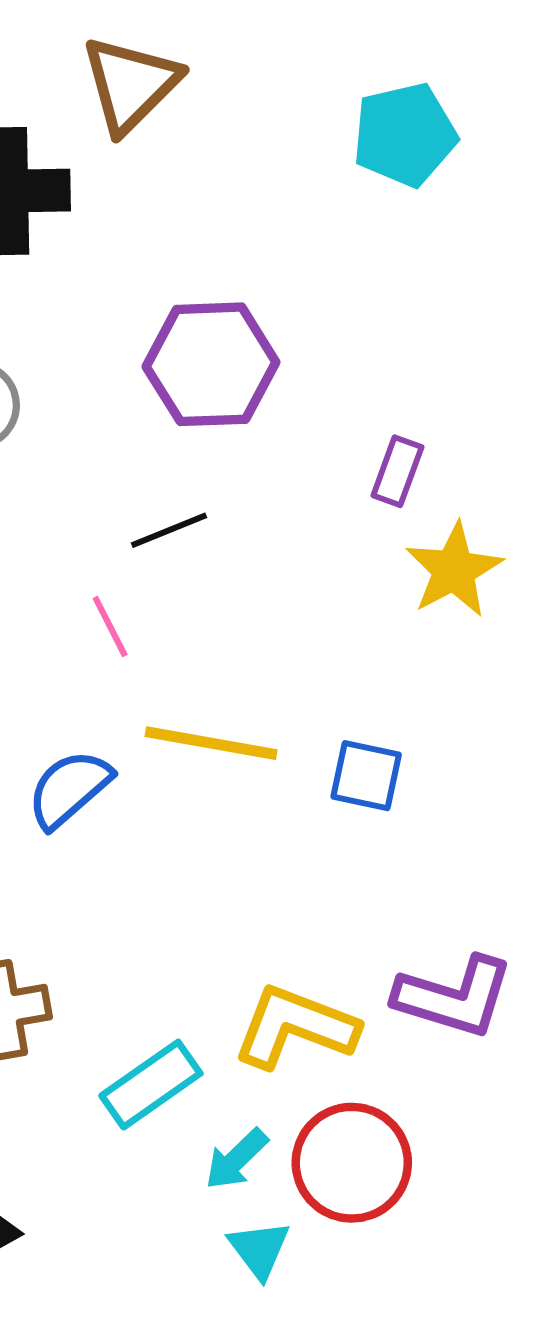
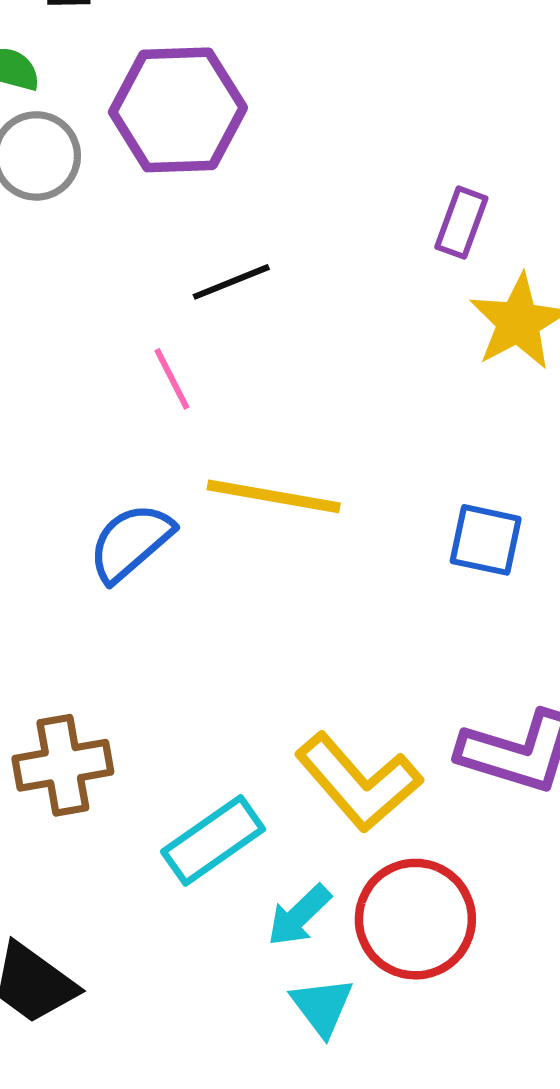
purple hexagon: (211, 364) -> (178, 110), moved
blue square: (366, 776) -> (486, 540), moved
yellow L-shape: (295, 1027) -> (358, 782), turned -152

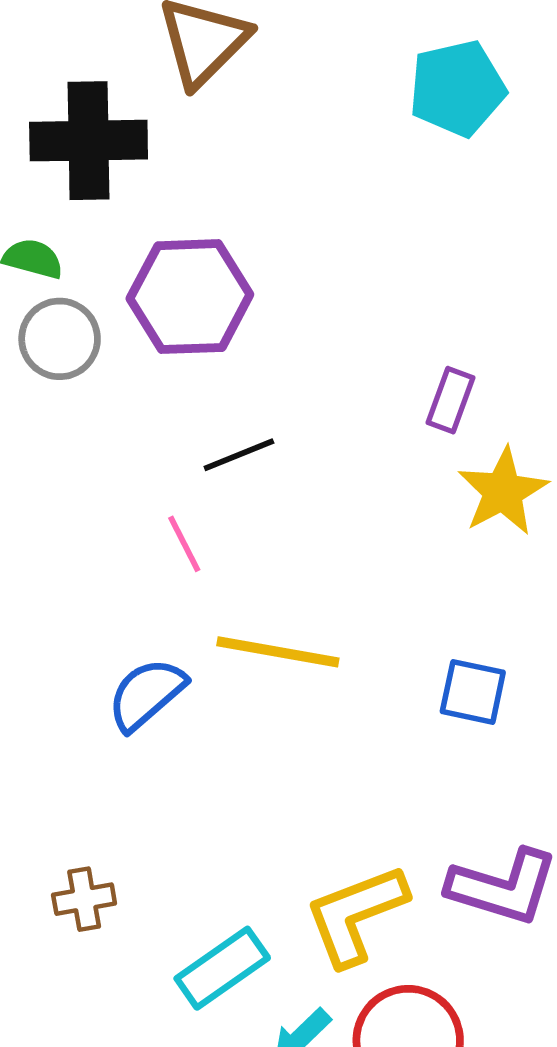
brown cross: (63, 765) -> (84, 899), size x0.7
yellow L-shape: (358, 782) -> (356, 915), turned 110

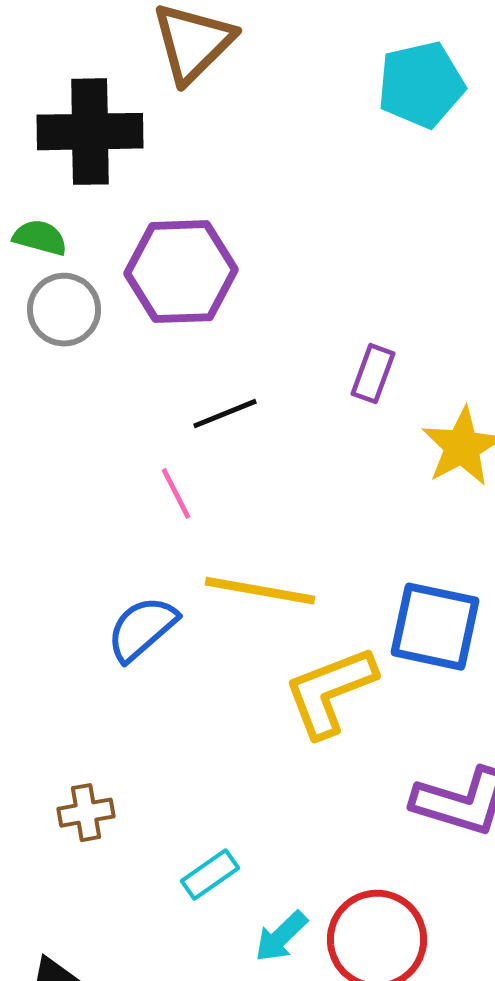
purple rectangle: (451, 400) -> (373, 374), moved
blue square: (473, 692) -> (435, 627), size x1.5
yellow L-shape: (356, 915) -> (330, 692), moved
cyan rectangle: (222, 968) -> (210, 875), size x0.7

